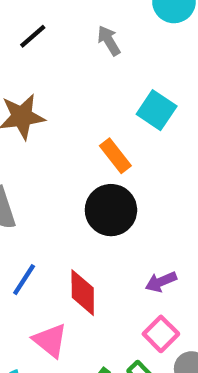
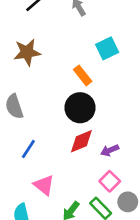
cyan square: (157, 110) -> (107, 48), turned 30
red diamond: (83, 293) -> (81, 141), moved, turned 68

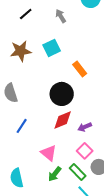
cyan square: (107, 48) -> (52, 48), moved
orange rectangle: (83, 75) -> (80, 69), moved
pink triangle: (44, 185) -> (49, 153), moved

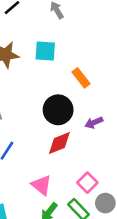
cyan square: (52, 48) -> (45, 51), turned 30
purple arrow: (85, 127) -> (94, 123), moved

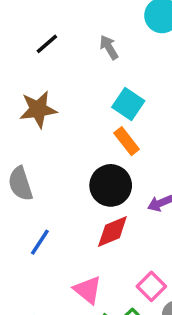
cyan square: (45, 51) -> (128, 104), moved, turned 30
orange rectangle: (81, 78) -> (127, 141), moved

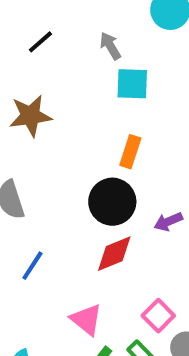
cyan square: (128, 104) -> (132, 84), moved, turned -32
orange rectangle: (127, 141) -> (130, 152), turned 56

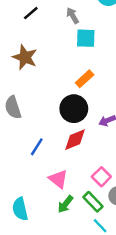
brown star: (30, 116) -> (25, 57), turned 30
orange rectangle: (130, 152) -> (85, 79), turned 30
blue line: (32, 266) -> (37, 147), moved

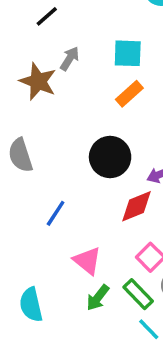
gray arrow: (73, 15) -> (70, 59), moved, turned 63
orange rectangle: (85, 79) -> (129, 94), moved
red diamond: (75, 140) -> (136, 206), moved

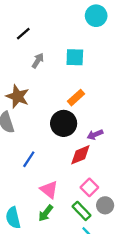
brown star: (38, 81) -> (18, 96), moved
orange rectangle: (129, 94) -> (76, 98), moved
green arrow: (98, 298) -> (46, 213), moved

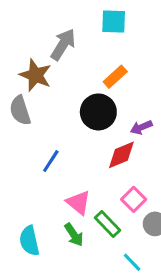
gray arrow: (38, 61) -> (63, 45), moved, size x1.5
green rectangle: (82, 211) -> (108, 224), moved
green arrow: (46, 213) -> (74, 235), turned -72

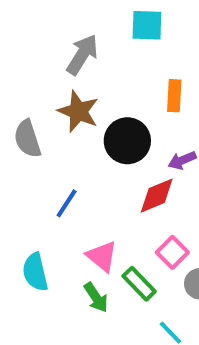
brown star: (35, 75) -> (78, 111), moved
orange rectangle: (115, 77) -> (174, 96), moved, turned -45
cyan semicircle: (29, 241) -> (35, 272), moved

